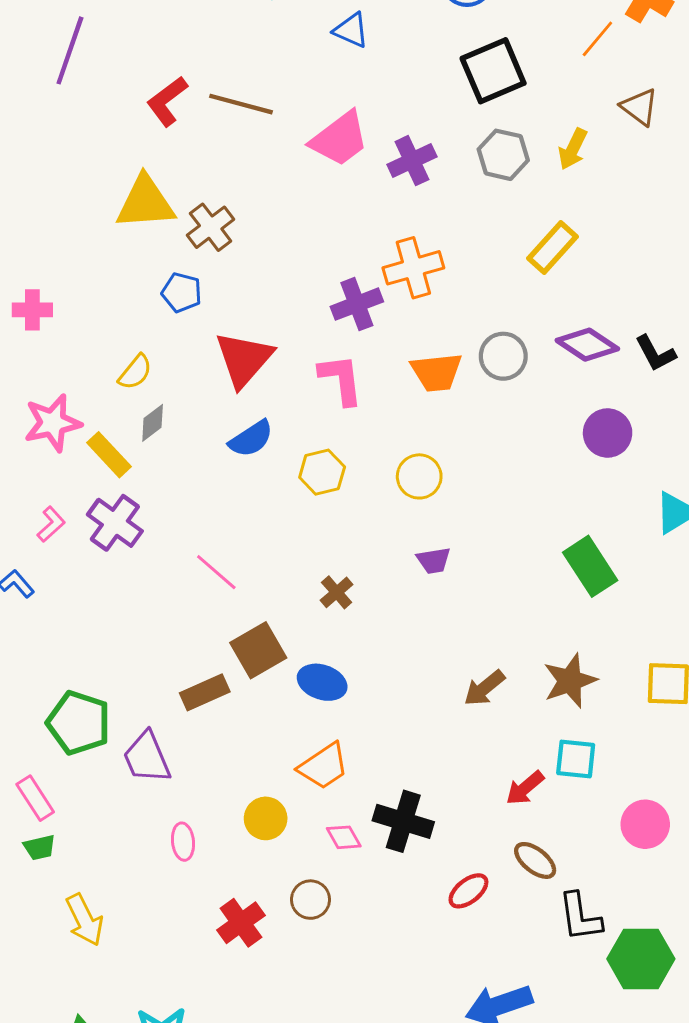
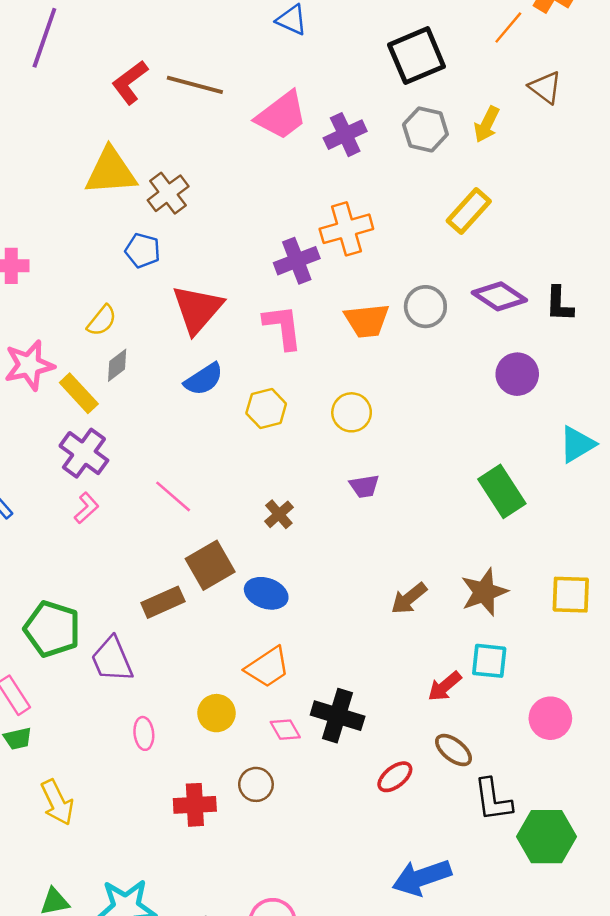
black L-shape: (655, 353) -> (559, 304), turned 30
pink L-shape: (51, 524) -> (87, 508), moved
red cross: (241, 923) -> (195, 805), turned 33

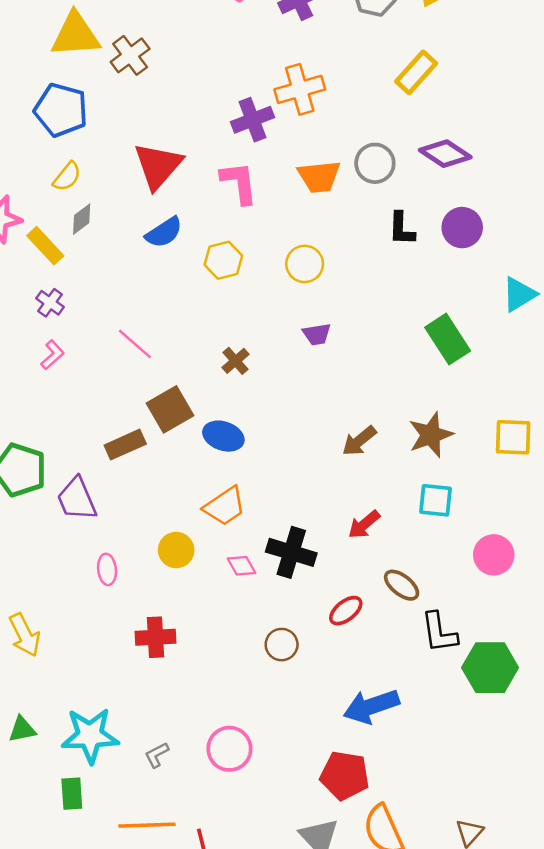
blue pentagon: (143, 251) -> (61, 110), moved, size x1.6
black L-shape: (559, 304) -> (402, 229), moved
purple cross: (84, 453) -> (50, 303), size x0.6
red arrow: (445, 686) -> (364, 525), moved
brown circle: (256, 784) -> (282, 645), moved

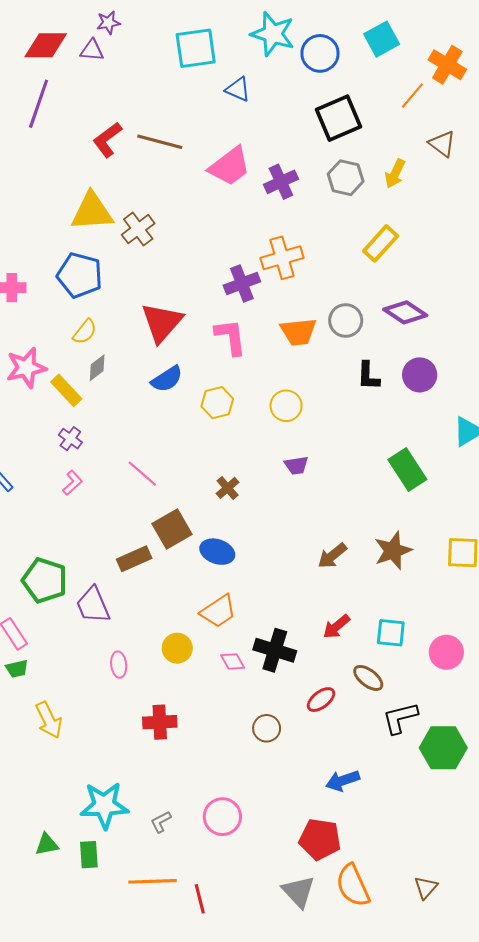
cyan square: (436, 500) -> (391, 633), moved
black L-shape: (439, 632) -> (400, 718), turned 84
blue arrow: (371, 706) -> (343, 781), size x0.7
green triangle: (22, 729) -> (47, 844), moved

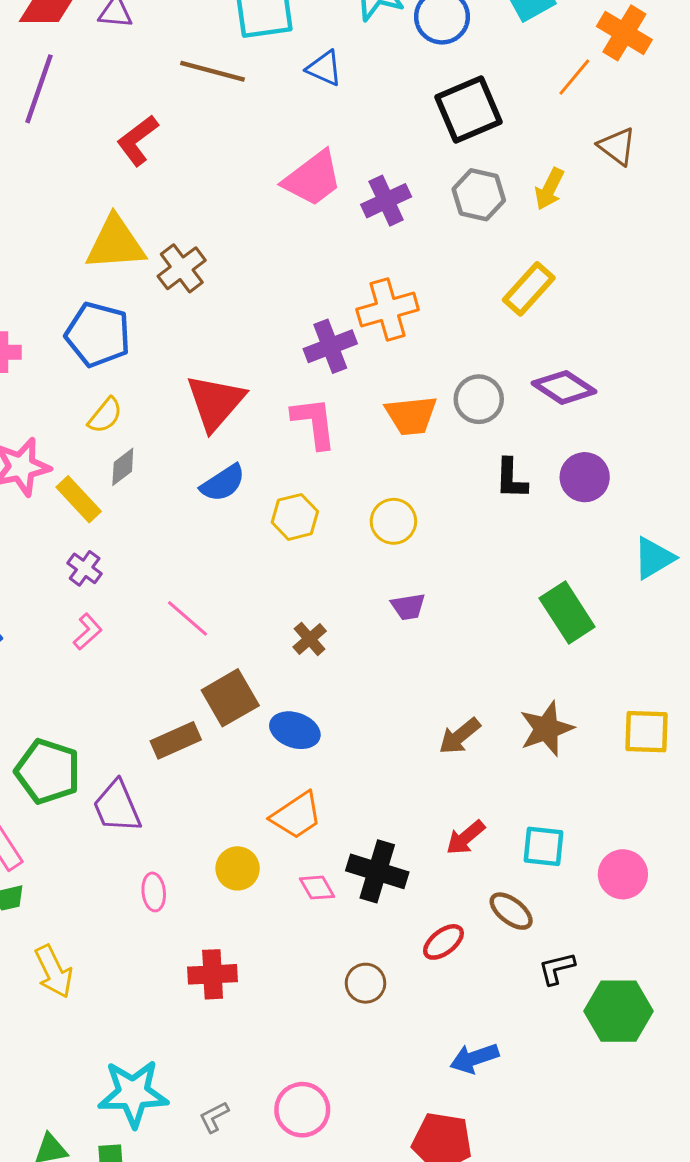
brown line: (160, 142) -> (213, 71), moved
black L-shape: (400, 718) -> (557, 968), size x0.7

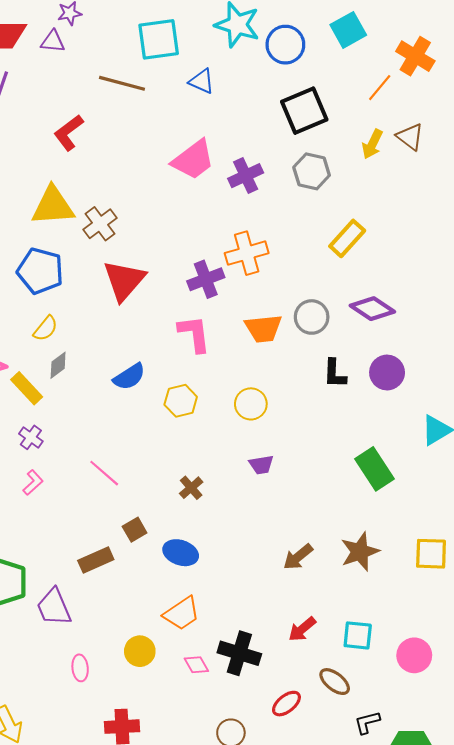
yellow arrow: (549, 189) -> (372, 144), moved
red triangle: (215, 402) -> (124, 280), moved
brown square: (230, 698) -> (135, 530), size x0.6

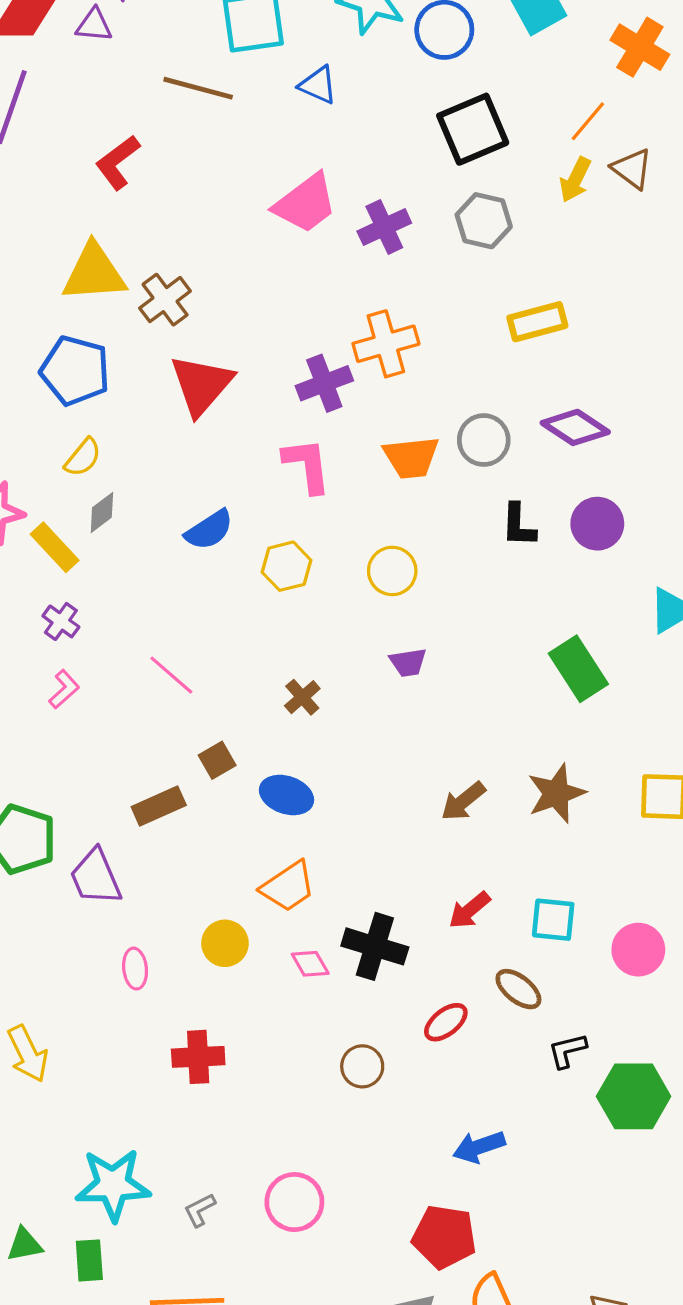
orange line: (380, 88) -> (588, 121), moved
yellow rectangle: (347, 238) -> (537, 322), turned 33

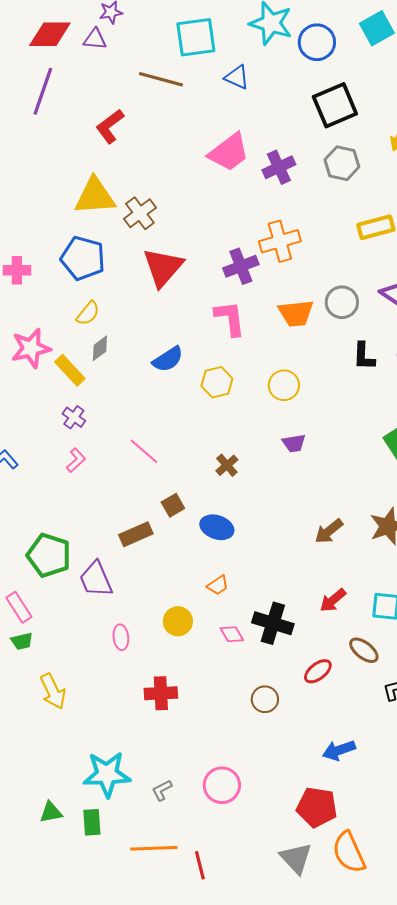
orange trapezoid: (288, 887) -> (218, 585), size x0.6

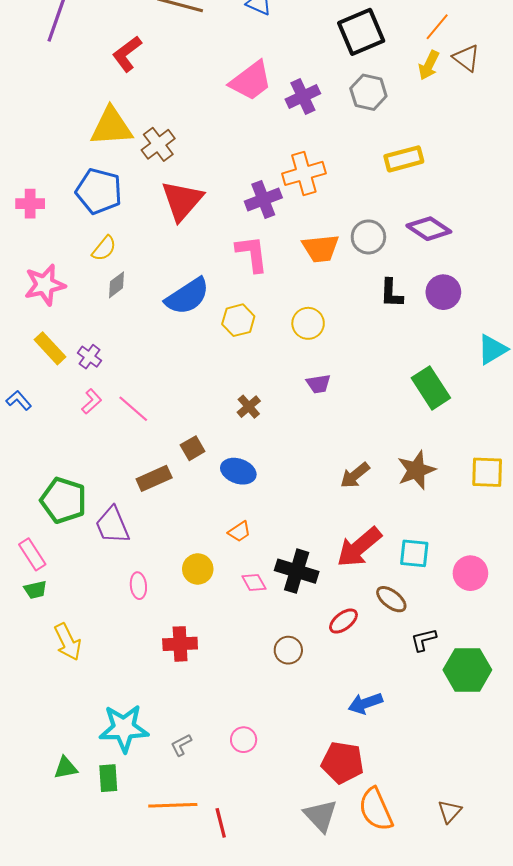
blue semicircle: (168, 359) -> (187, 296), size x1.4
yellow rectangle: (70, 370) -> (50, 348), moved
pink line: (144, 451) -> (133, 409), moved
red arrow: (333, 600) -> (359, 547), size x1.6
pink circle: (222, 785) -> (244, 740), size x0.7

